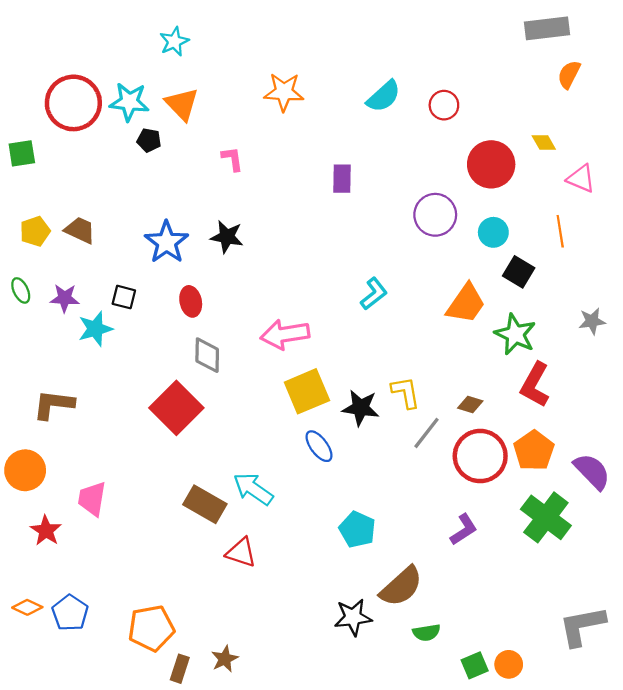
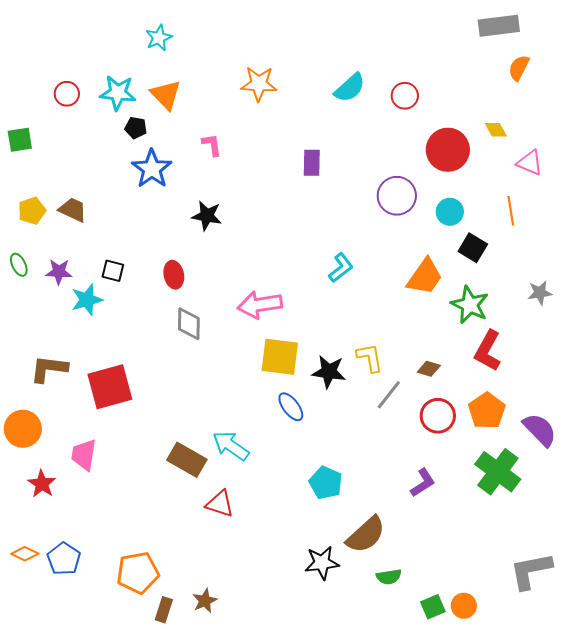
red circle: (73, 103) -> (67, 94), size x0.5
blue star: (167, 242) -> (152, 169), moved
yellow square: (307, 391) -> (280, 357), turned 30
red square: (176, 408) -> (110, 387), moved, turned 30
red circle: (480, 456) -> (438, 416), size x0.7

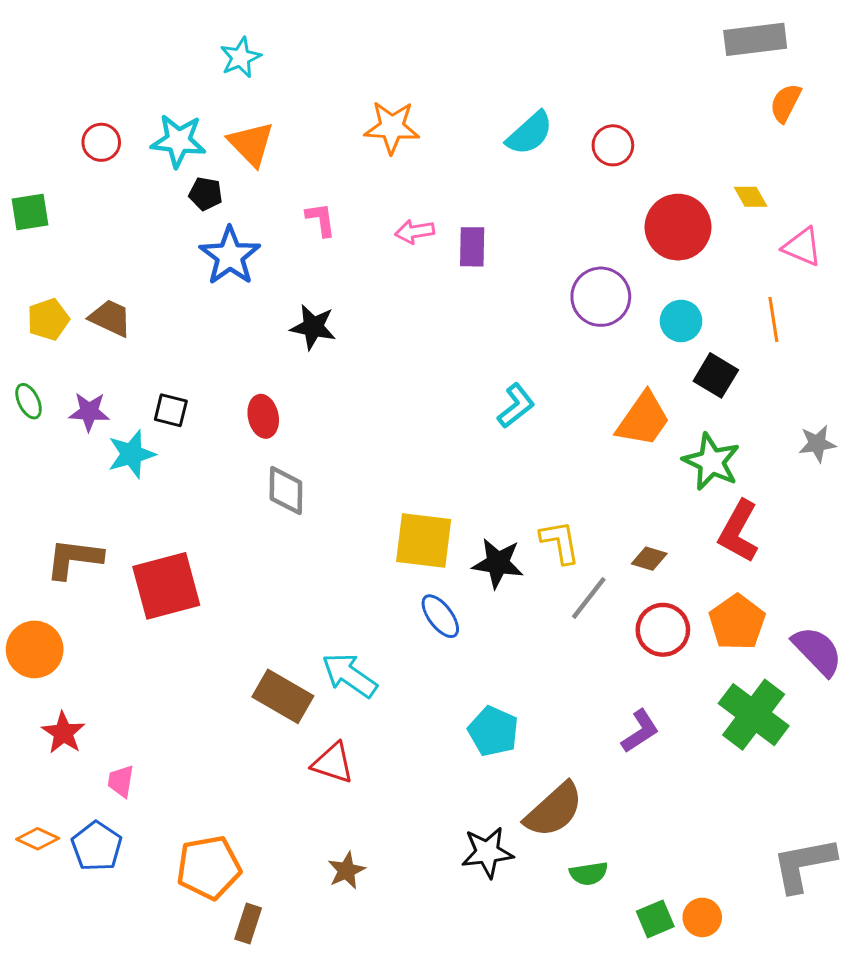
pink arrow: (260, 305) -> (415, 232), moved, size x0.6
pink trapezoid: (84, 455) -> (121, 781), moved, size x0.7
brown star: (205, 601) -> (346, 870), moved

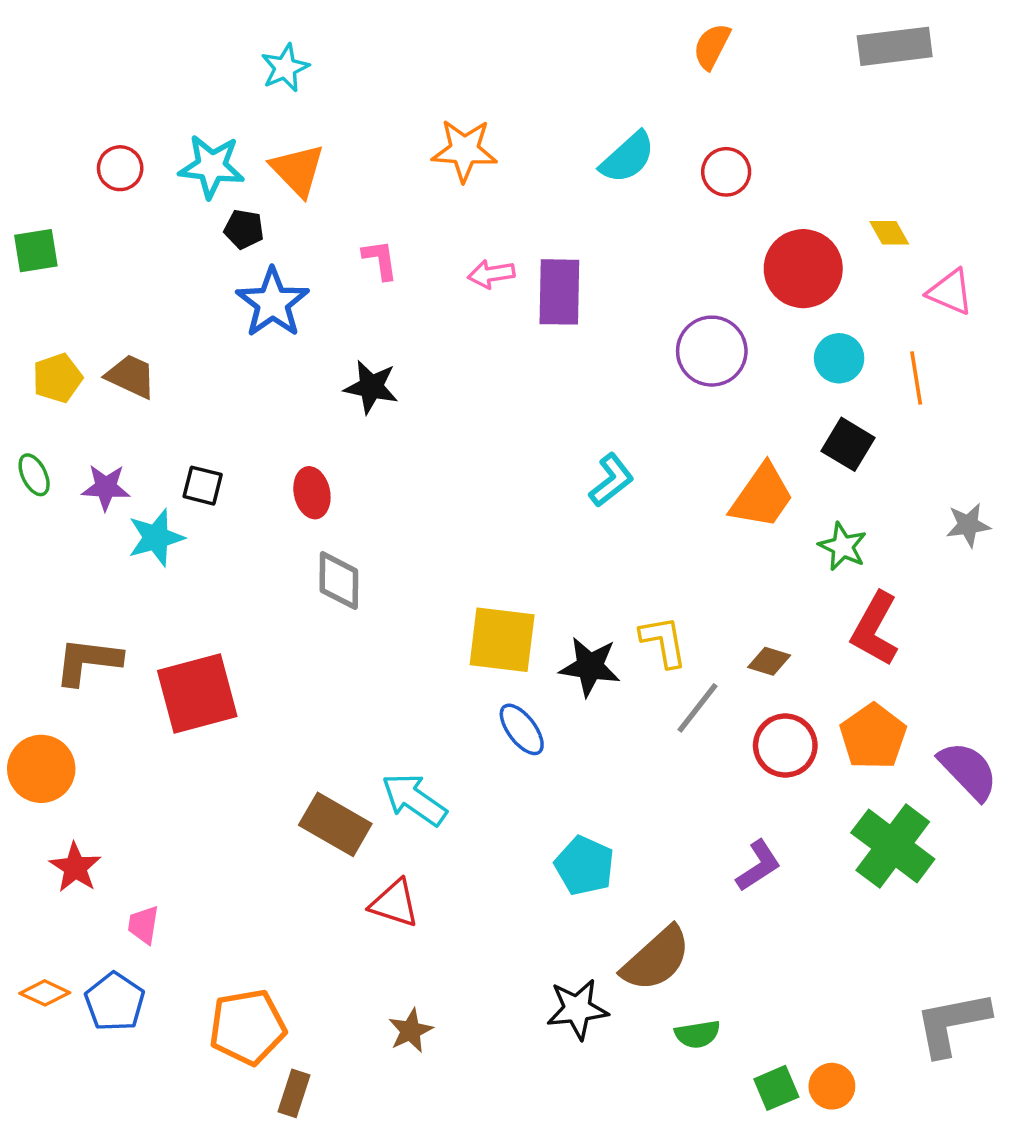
orange semicircle: (785, 103) -> (712, 46), moved
purple rectangle: (472, 247) -> (559, 292), size x1.4
cyan circle: (681, 321) -> (839, 358), moved
green star: (711, 462) -> (843, 547), size x0.7

